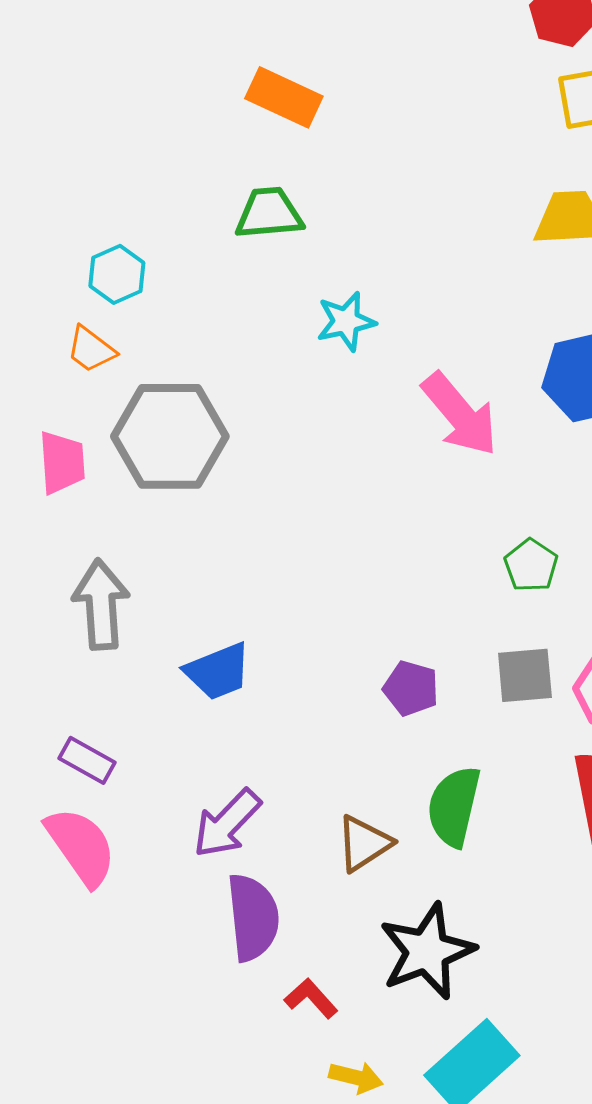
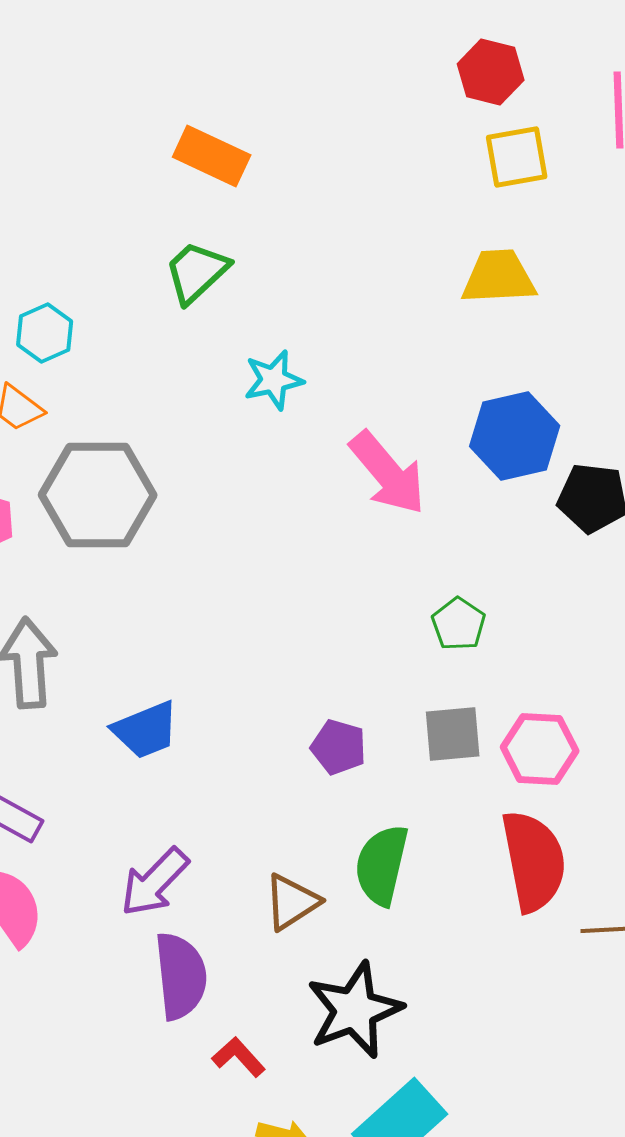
green trapezoid: (269, 213) -> (197, 272), turned -38

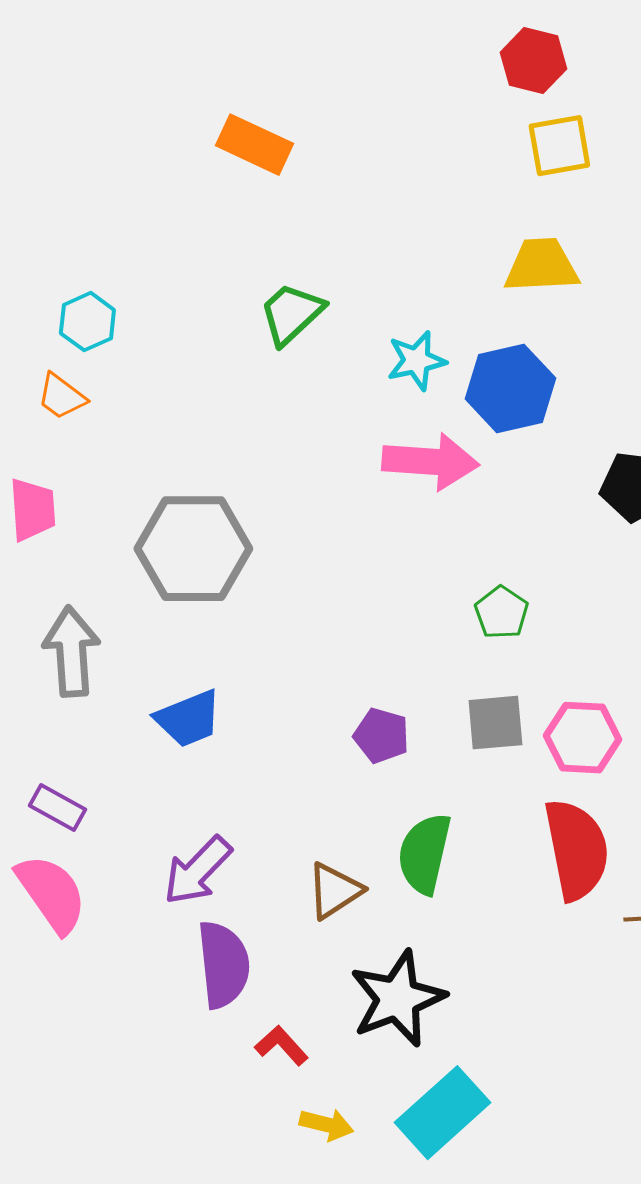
green trapezoid: (197, 272) -> (291, 314), moved
cyan star: (274, 380) -> (416, 361), moved
blue hexagon: (515, 436) -> (510, 389), moved
pink arrow: (388, 473) -> (430, 462), turned -46
gray hexagon: (98, 495) -> (193, 549), moved

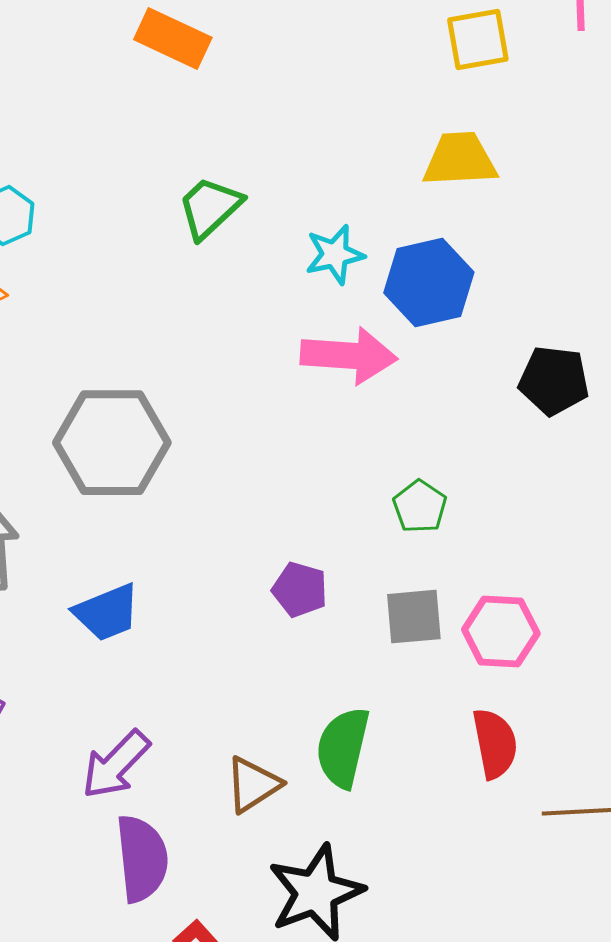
purple pentagon: (381, 736) -> (300, 590), moved
red semicircle: (576, 850) -> (495, 744), size x0.7

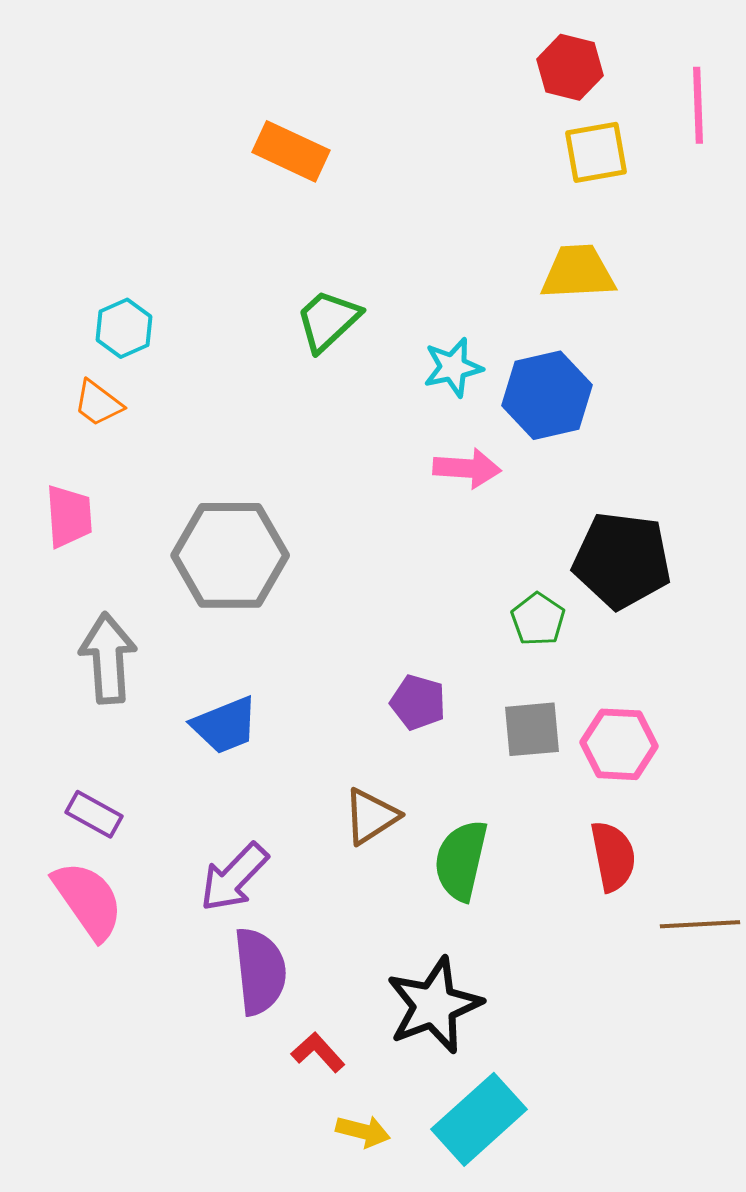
pink arrow: (349, 356) -> (467, 468), size x0.7
black pentagon: (554, 381) -> (622, 560), moved, size x1.4
brown triangle: (253, 785) -> (371, 816), moved

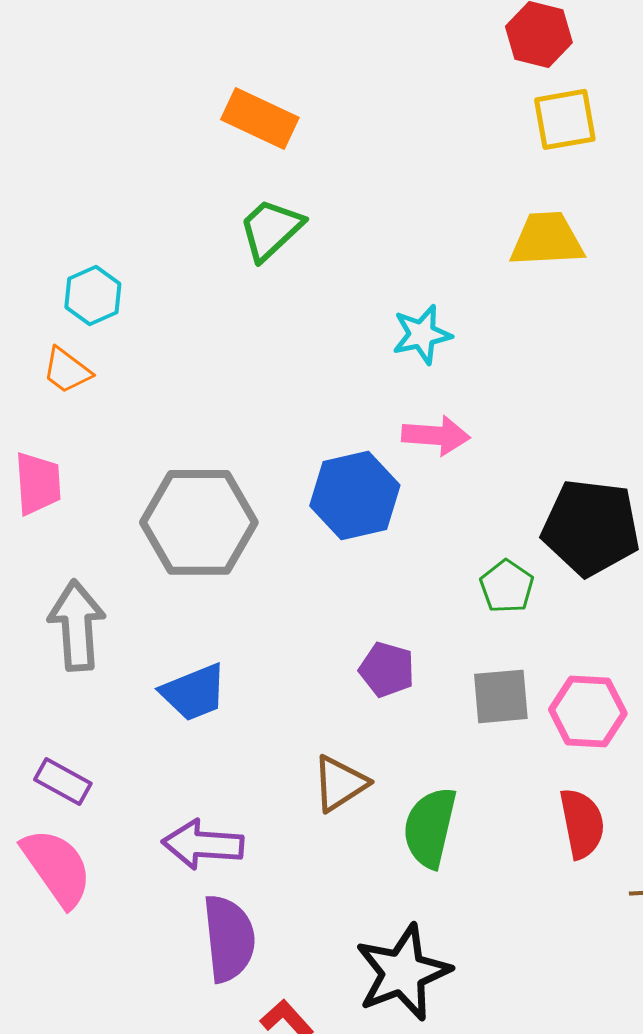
green trapezoid: (328, 320) -> (271, 229), moved
blue hexagon: (547, 395) -> (355, 495), moved
purple arrow: (234, 877) -> (203, 844), turned 50

